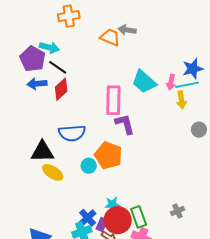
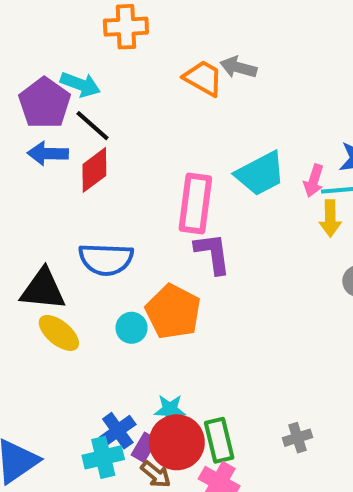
cyan trapezoid: (144, 82) -> (260, 174), turned -76

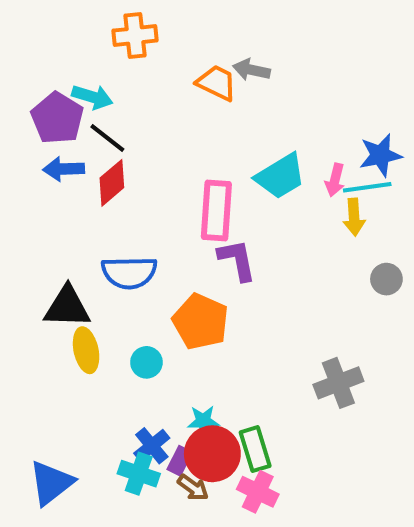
cyan circle: (132, 328) -> (146, 362), moved
yellow ellipse: (59, 333) -> (86, 350), turned 42
gray cross: (297, 438) -> (338, 383), moved, size x1.6
cyan cross: (103, 457) -> (139, 474), turned 36

